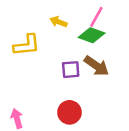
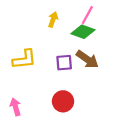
yellow arrow: (58, 22) -> (53, 20), turned 88
yellow L-shape: (27, 45) -> (24, 59), moved

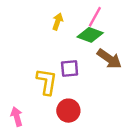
yellow L-shape: (24, 59) -> (47, 82), moved, turned -75
brown arrow: (87, 59) -> (109, 59), moved

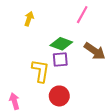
yellow arrow: (58, 22) -> (29, 19), moved
green diamond: (90, 35) -> (61, 44), moved

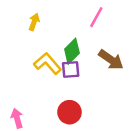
green diamond: (61, 44) -> (72, 51), turned -65
yellow L-shape: (40, 71) -> (48, 63), moved, turned -50

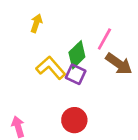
pink line: (96, 17) -> (104, 39), moved
purple square: (71, 70) -> (76, 74), turned 30

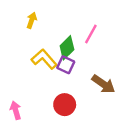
brown arrow: (119, 64) -> (103, 84), moved

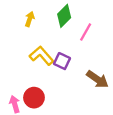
green diamond: (67, 48) -> (64, 16), moved
red circle: (65, 105) -> (34, 98), moved

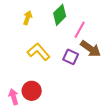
purple square: (62, 61) -> (71, 57), moved
brown arrow: (97, 79) -> (91, 49), moved

